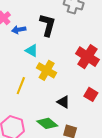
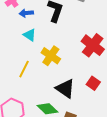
cyan triangle: (32, 51) -> (30, 35), moved
black triangle: (63, 102) -> (65, 89), size x1.5

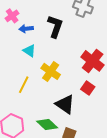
red square: (93, 83) -> (88, 88), moved

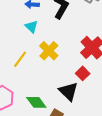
black triangle: (65, 104) -> (68, 91), moved

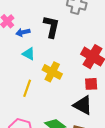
red square: (83, 73) -> (91, 84), turned -32

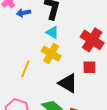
cyan triangle: (29, 54) -> (52, 32), moved
black triangle: (83, 105) -> (68, 83), moved

